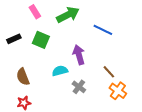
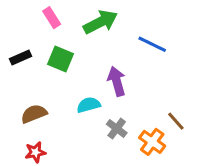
brown line: (109, 72) -> (176, 121), moved
brown semicircle: (23, 77) -> (34, 114), turned 90
orange cross: (118, 91) -> (152, 142), moved

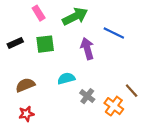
green square: (60, 59) -> (45, 44), turned -30
purple arrow: (117, 81) -> (87, 48), moved

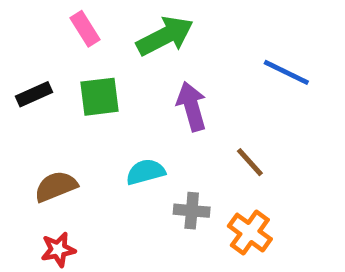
blue line: (114, 33) -> (286, 72), moved
brown line: (132, 91) -> (250, 162), moved
gray cross: (87, 96) -> (192, 211), turned -32

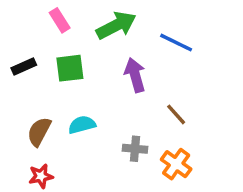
blue line: (286, 72) -> (176, 43), moved
cyan semicircle: (146, 172) -> (82, 125), moved
brown semicircle: (56, 186) -> (39, 132), turned -40

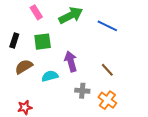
black rectangle: (24, 67) -> (14, 41), turned -48
purple arrow: (135, 75) -> (71, 61), moved
brown semicircle: (39, 132) -> (24, 67), moved, turned 30

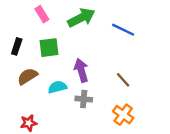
gray cross: (82, 91) -> (84, 99), moved

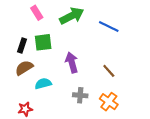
black rectangle: (17, 46) -> (22, 46), moved
cyan semicircle: (57, 87) -> (43, 84), moved
gray cross: (84, 99) -> (80, 95), moved

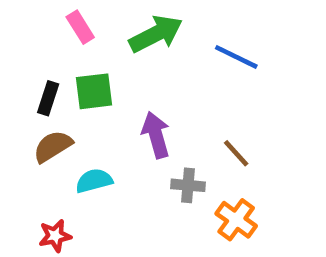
gray cross: (80, 95) -> (188, 185), moved

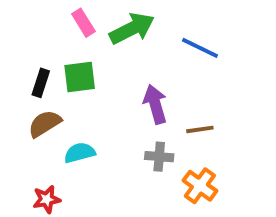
pink rectangle: (80, 27) -> (83, 23), moved
purple arrow: (156, 135) -> (155, 104), moved
brown line: (236, 153) -> (200, 129), turned -56

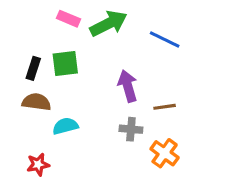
pink rectangle: (83, 23) -> (68, 19), turned -35
brown semicircle: (45, 124) -> (36, 102), turned 40

